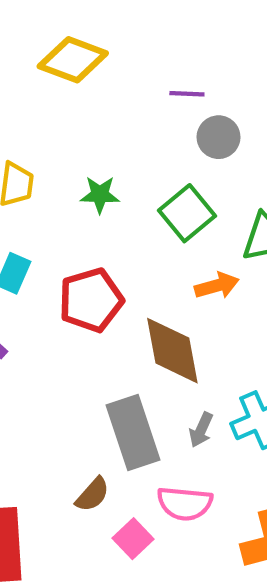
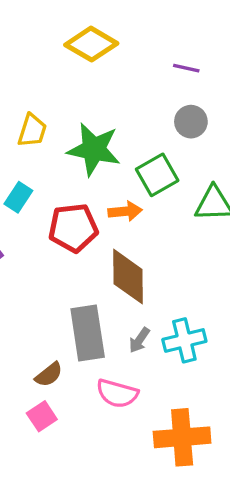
purple line: (187, 94) -> (186, 68), moved
green star: (100, 195) -> (94, 149), size x1.8
orange arrow: (217, 286) -> (125, 211), moved
pink square: (133, 539) -> (42, 416), moved

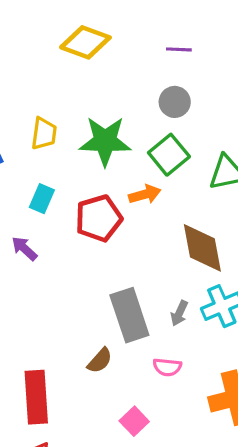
gray circle: (191, 122) -> (175, 102), moved
brown diamond: (128, 277) -> (202, 248), moved
pink semicircle: (117, 393) -> (167, 367), size x0.7
pink square: (42, 416) -> (134, 421), moved

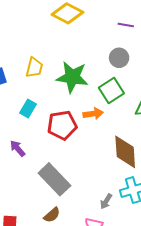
purple arrow: (24, 249) -> (18, 148), moved
gray arrow: (179, 313) -> (106, 201), moved
gray rectangle: (129, 315) -> (54, 179), moved, turned -32

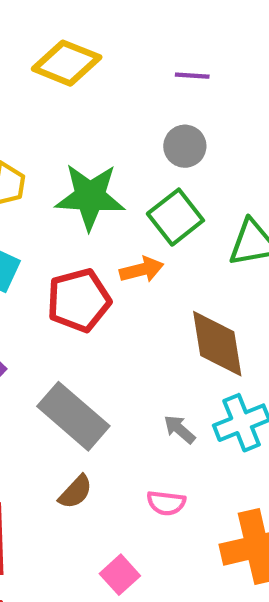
gray arrow: (106, 201) -> (180, 429), moved, turned 105

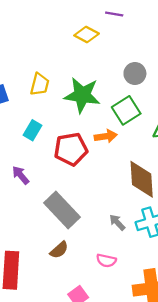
yellow diamond: (67, 63) -> (87, 34), moved, size x0.7
purple line: (192, 76) -> (114, 14), moved

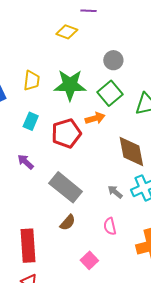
pink semicircle: (106, 260) -> (110, 226), turned 72

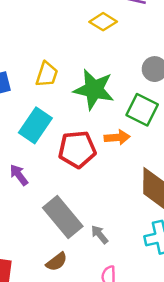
green square: (110, 93) -> (142, 110), turned -35
cyan rectangle: (31, 121) -> (35, 125), size x1.5
gray arrow: (115, 192) -> (100, 234), moved

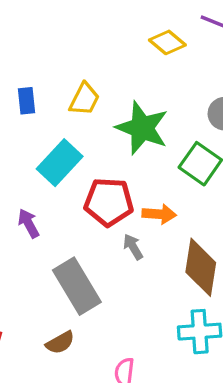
orange arrow: (117, 137) -> (159, 214), moved
gray arrow: (100, 234) -> (133, 247), moved

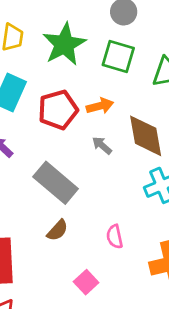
green star: (142, 128) -> (64, 44), turned -30
gray arrow: (133, 247) -> (102, 145), moved

